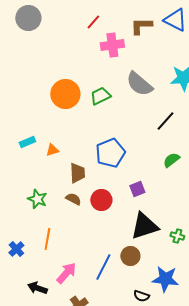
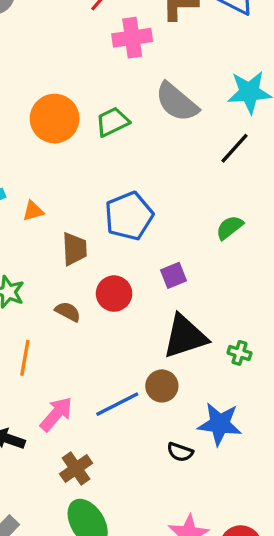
black line: (165, 121) -> (235, 148), moved
brown semicircle: (73, 199) -> (68, 312), moved
blue line: (103, 267) -> (117, 404), turned 36

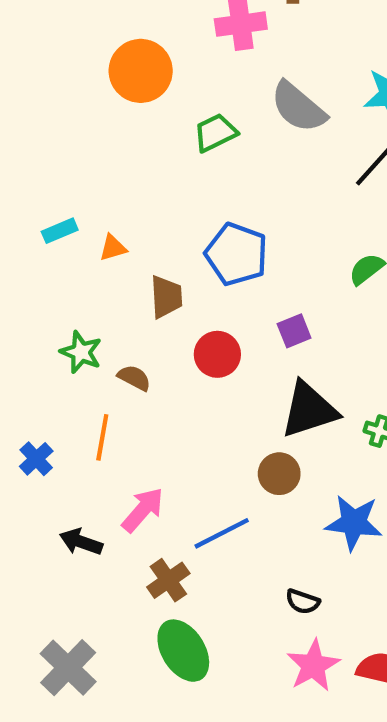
orange circle: (55, 119) -> (141, 71), moved
blue pentagon: (129, 216) -> (237, 254), turned -30
brown semicircle: (68, 312) -> (134, 378), moved
blue line: (117, 404) -> (222, 533), moved
black semicircle: (180, 452) -> (303, 602), moved

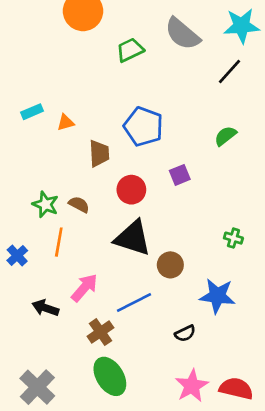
green star: (81, 352) -> (45, 204), moved
black triangle: (309, 410) -> (133, 238), moved, turned 36
black semicircle: (303, 602) -> (185, 333), moved, turned -45

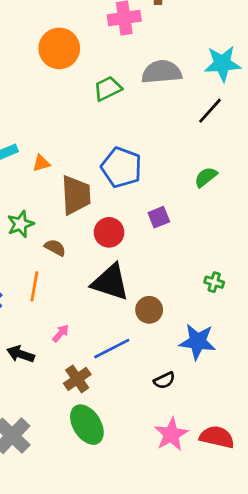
gray semicircle: (182, 34) -> (162, 72), turned 135
brown trapezoid: (99, 153) -> (76, 195), size x1.4
green star: (45, 204) -> (21, 224), moved, turned 30
pink arrow: (84, 288) -> (61, 333), size x0.6

